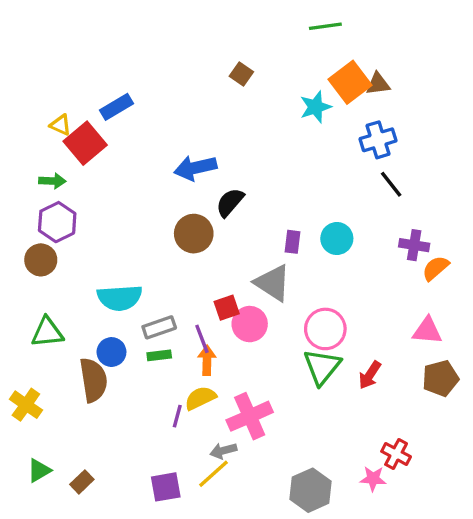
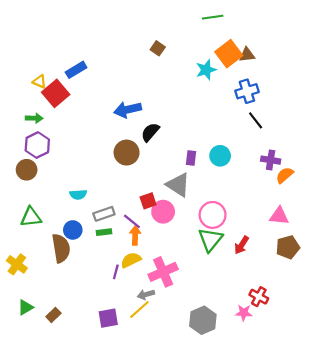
cyan semicircle: (120, 298) -> (78, 194), size x0.6
purple line: (202, 339) -> (132, 221), turned -30

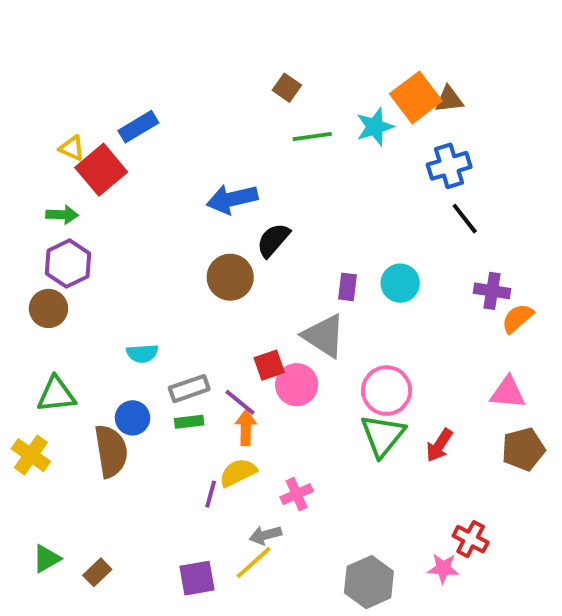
green line: (213, 17) -> (312, 137), moved
yellow cross: (17, 264) -> (31, 455), moved
pink cross: (163, 272) -> (297, 494), size x0.6

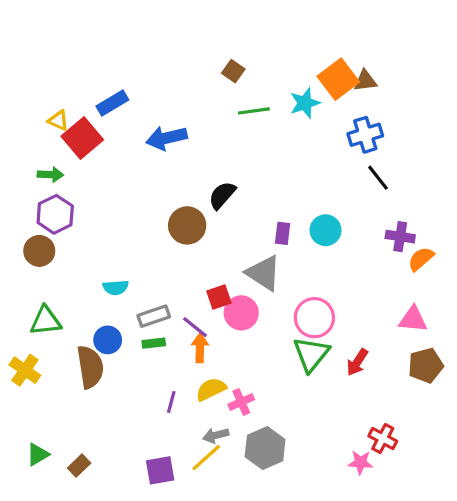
blue arrow: (232, 199) -> (166, 138), moved
yellow semicircle: (238, 473) -> (211, 389), moved
gray hexagon: (369, 582) -> (265, 448), moved

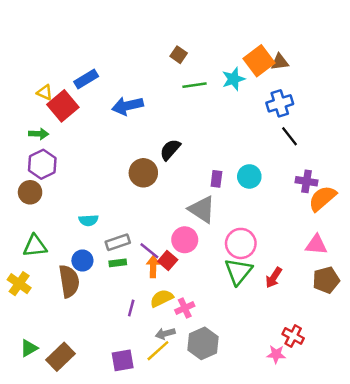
orange semicircle: (421, 259) -> (322, 198), size x1.4
red square: (219, 297) -> (168, 261), moved, turned -30
brown rectangle: (79, 466) -> (61, 357), size x1.6

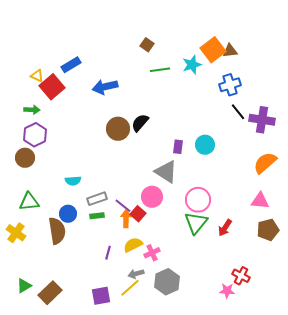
brown circle: (143, 173) -> (118, 129), moved
purple cross: (307, 181) -> (262, 120), moved, size x1.4

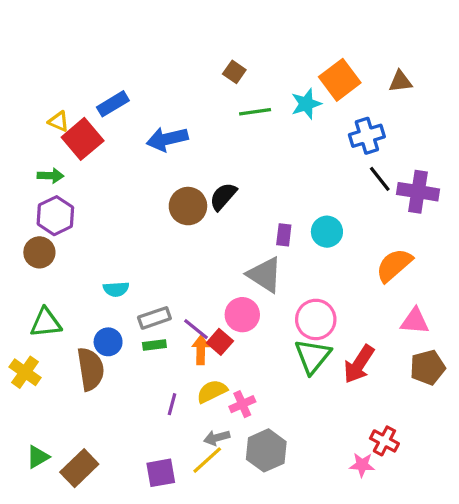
brown triangle: (230, 51) -> (400, 81), moved
orange semicircle: (265, 163) -> (394, 265), moved
red arrow: (225, 228) -> (359, 364), size x1.4

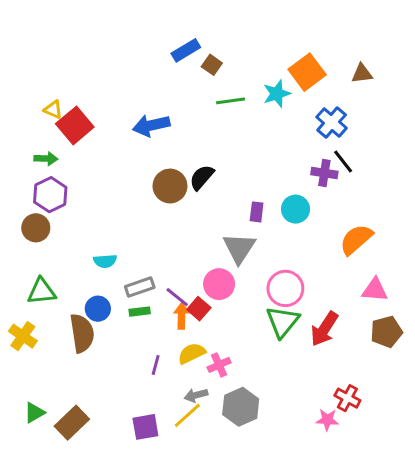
blue rectangle: (113, 104) -> (186, 50), moved
blue cross: (367, 136) -> (332, 123), turned -32
purple cross: (418, 192) -> (324, 173), moved, size x0.7
gray triangle: (265, 275) -> (239, 248), turned 30

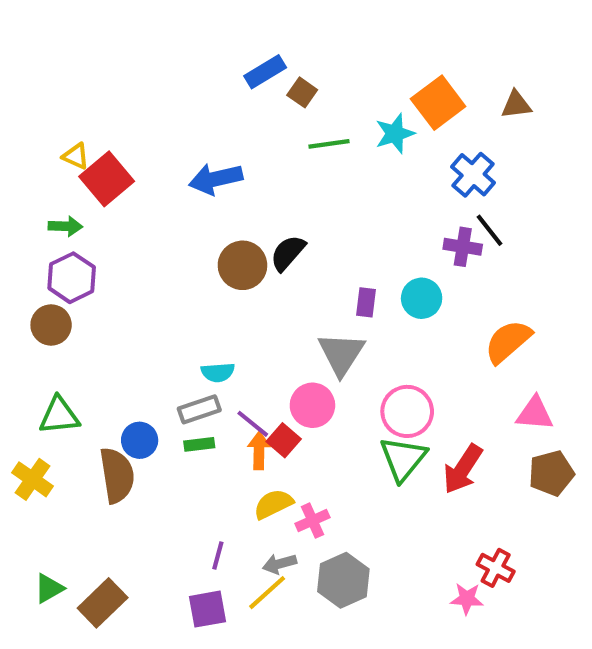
cyan semicircle: (105, 261) -> (218, 372), moved
purple line: (156, 365) -> (218, 556), moved

